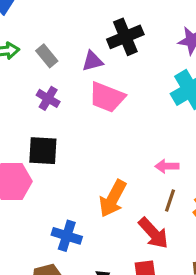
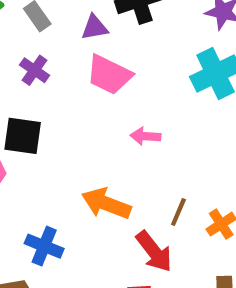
pink arrow: (167, 166) -> (145, 136), moved
orange arrow: (113, 199) -> (106, 204), turned 78

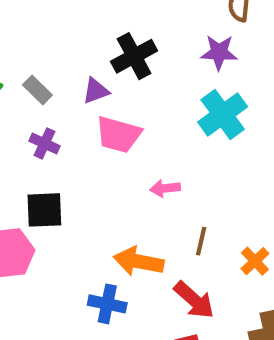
brown line: (178, 212) -> (201, 241), moved
blue cross: (44, 246) -> (107, 304), moved

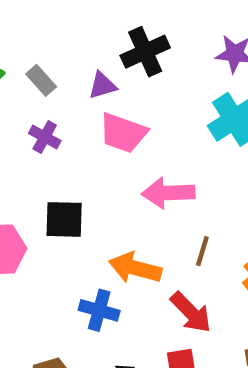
pink arrow: (165, 188) -> (168, 193), size x1.6
black square: (44, 210) -> (64, 219), moved

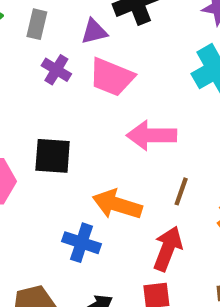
gray rectangle: (41, 80) -> (37, 24), turned 52
purple cross: (45, 137) -> (56, 70), moved
red arrow: (191, 312) -> (168, 249), turned -117

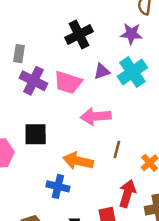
purple triangle: (94, 32) -> (102, 71), moved
purple cross: (56, 70) -> (33, 81), size x1.5
red arrow: (168, 249) -> (127, 194), moved

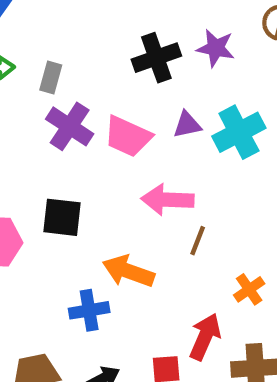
purple star: (131, 34) -> (216, 48), moved
brown line: (117, 150) -> (198, 241), moved
blue cross: (58, 186) -> (89, 310), turned -30

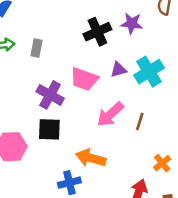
purple cross: (70, 126) -> (50, 95), moved
pink arrow: (167, 200) -> (110, 114), turned -40
brown line: (198, 241) -> (140, 121), moved

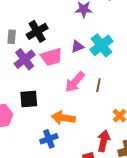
black cross: (97, 32) -> (37, 31), moved
pink trapezoid: (84, 79) -> (51, 57), turned -30
purple cross: (50, 95) -> (25, 59), moved, turned 30

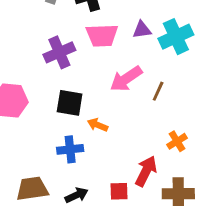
purple cross: (25, 59) -> (59, 52), moved
black square: (29, 99) -> (70, 103), moved
orange arrow: (63, 118) -> (98, 125), size x0.6

